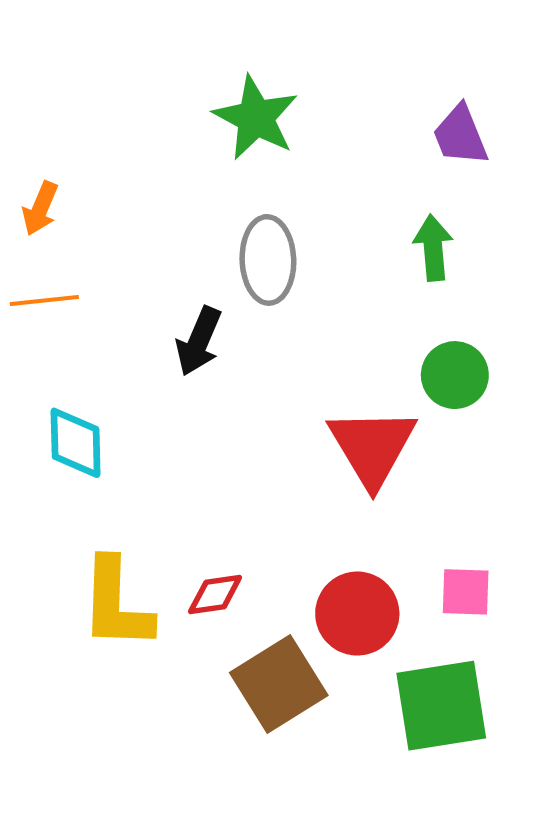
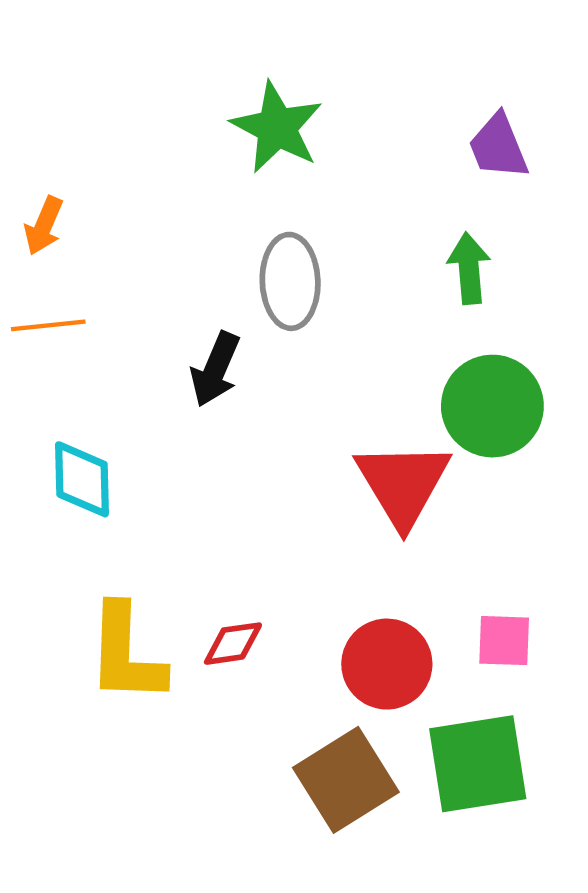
green circle: (455, 375) -> (492, 406), size x1.4
brown square: (279, 684) -> (346, 780), moved

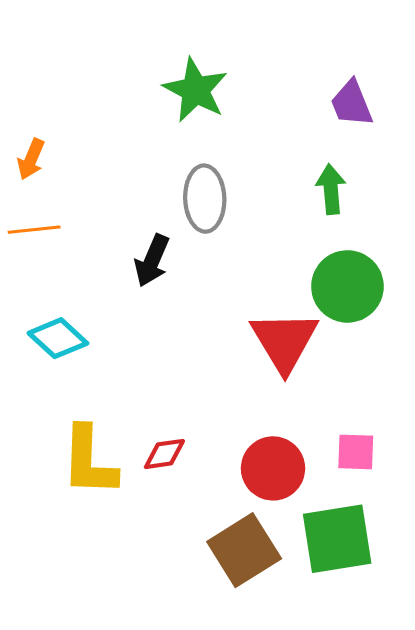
cyan diamond: (82, 479) -> (58, 338), turned -46

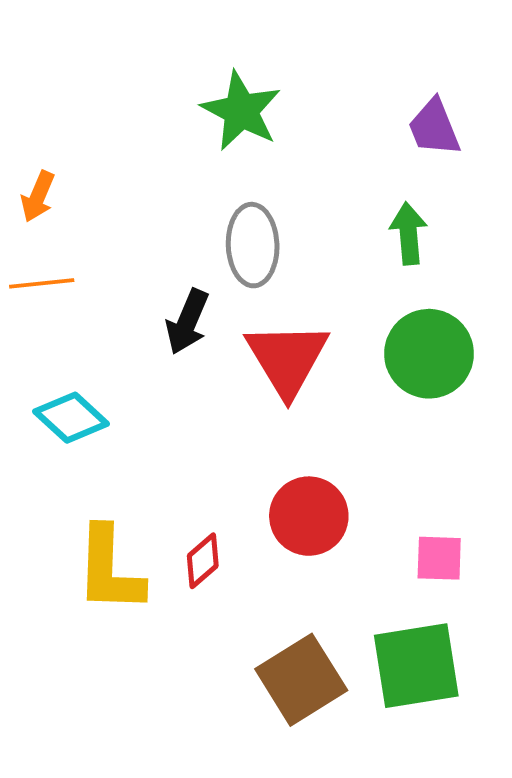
red triangle: (284, 341) -> (287, 359), moved
red diamond: (164, 454) -> (203, 561), turned -33
red circle: (273, 468) -> (309, 516), moved

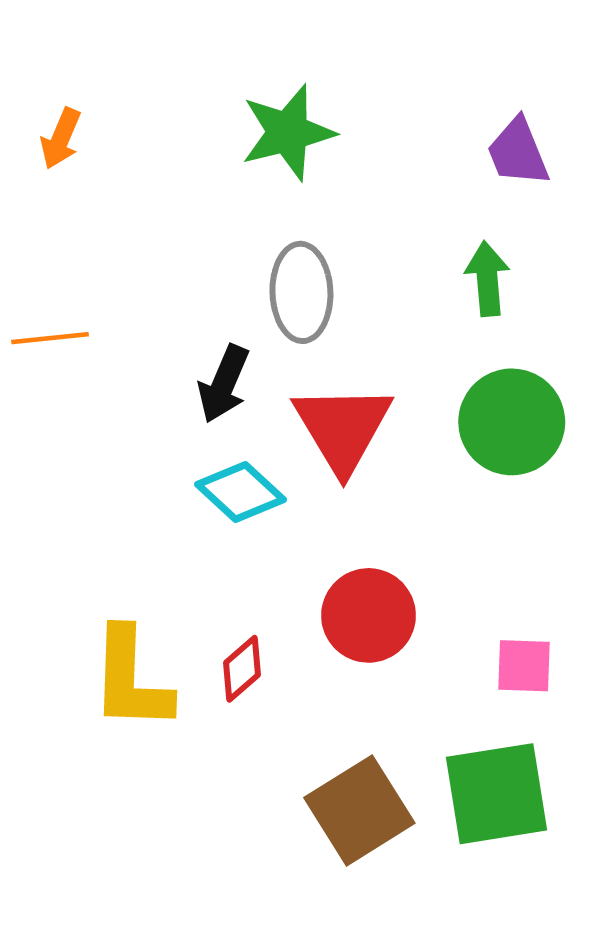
green star: (241, 111) -> (288, 132), turned 30
orange arrow: (38, 196) -> (61, 139), moved
cyan diamond: (71, 418) -> (240, 492), moved

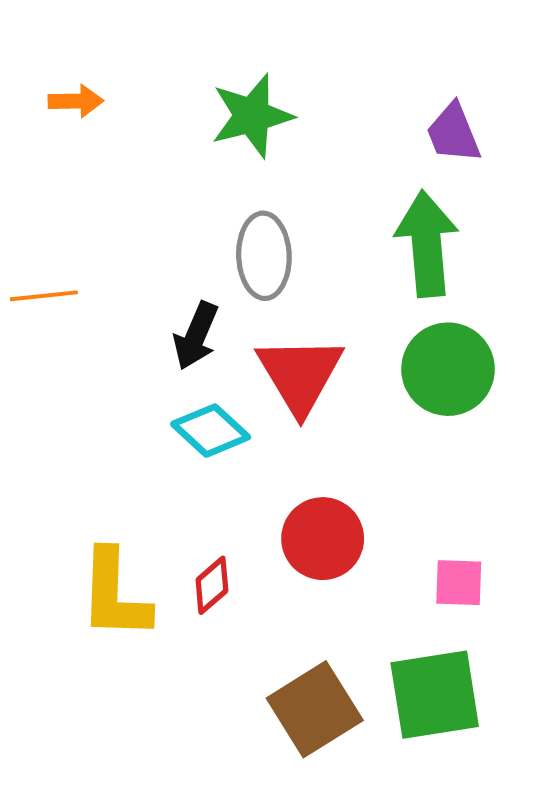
orange arrow: (61, 139) -> (76, 101), moved, turned -114
green arrow: (487, 279) -> (427, 244), size x1.6

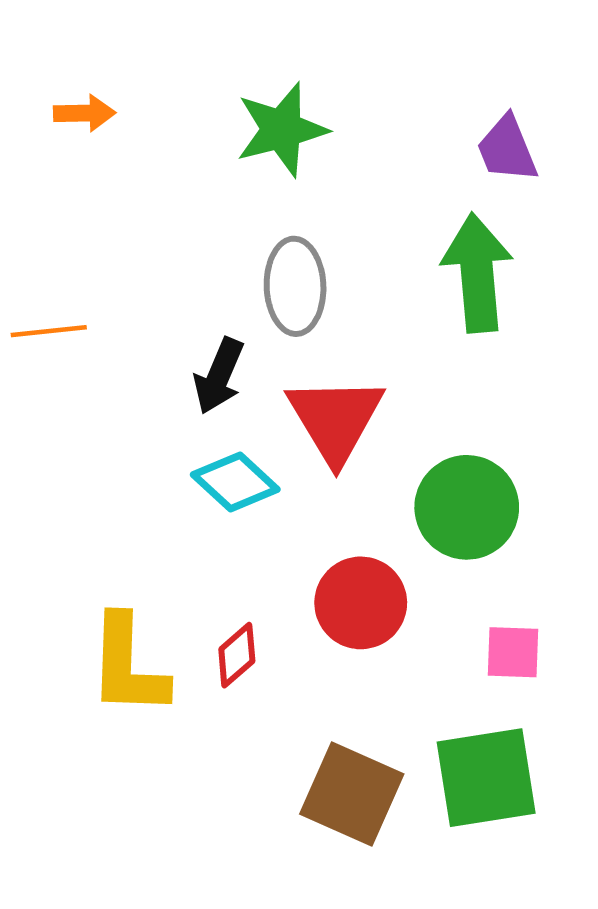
green circle: (448, 369) -> (467, 507), moved
brown square: (315, 709) -> (352, 794), turned -34

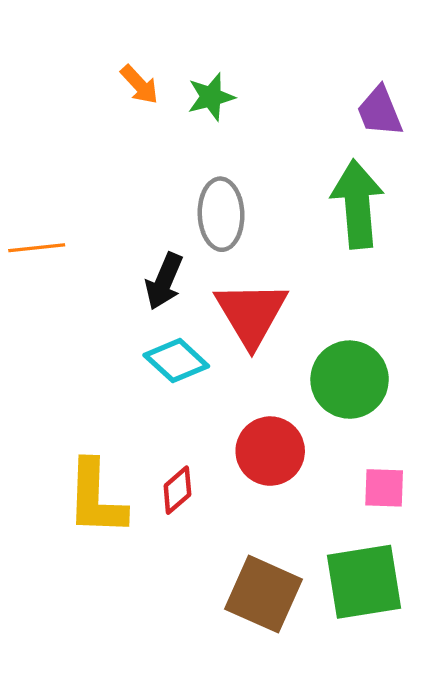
orange arrow: (85, 113) -> (139, 85), moved, turned 48
green star: (282, 130) -> (211, 97), size x0.7

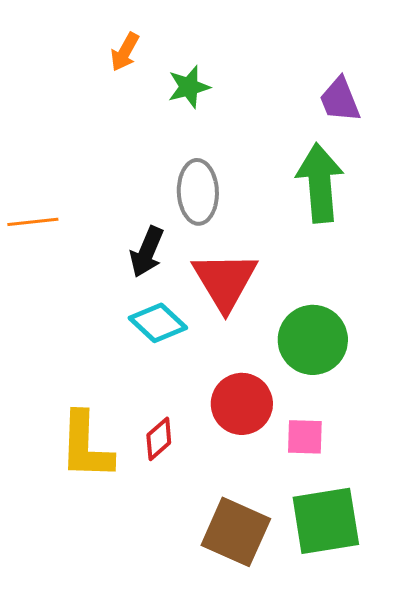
orange arrow: (139, 85) -> (125, 52), moved, turned 72
pink square: (384, 488) -> (305, 437), moved

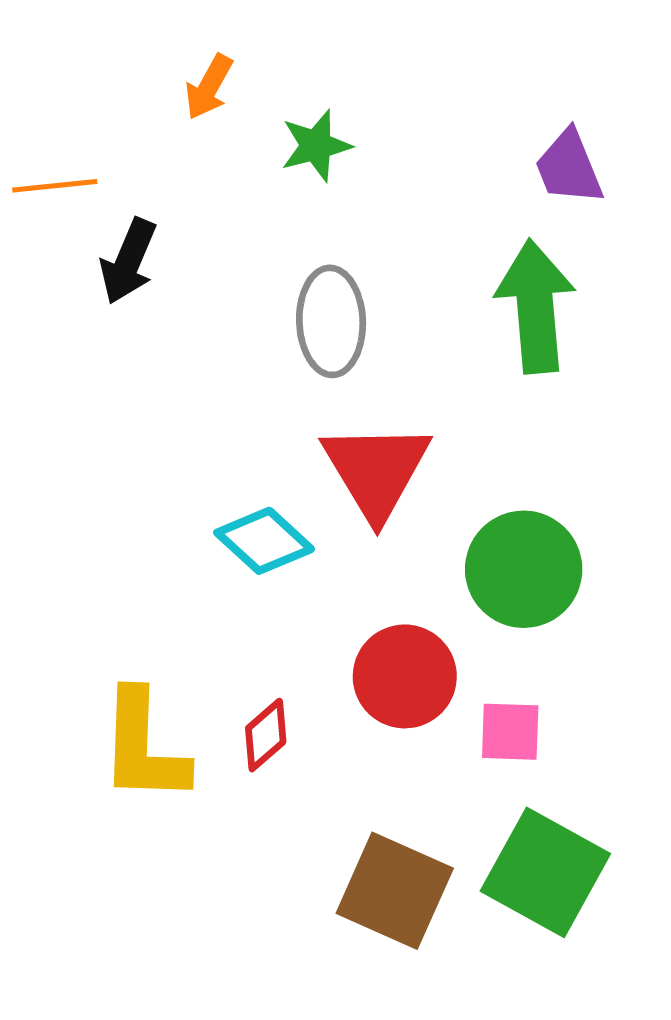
orange line: (33, 222) -> (55, 186), moved
black arrow: (147, 252) -> (128, 261), moved
green square: (326, 521) -> (545, 872), turned 38

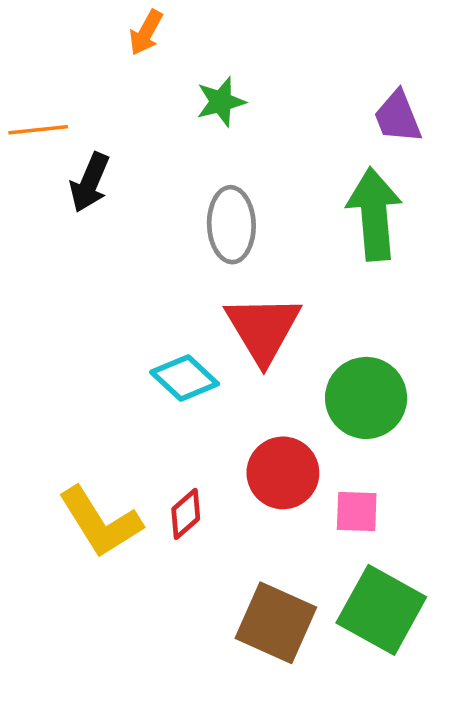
orange arrow: (209, 87) -> (146, 33), moved
yellow L-shape: (143, 747) -> (100, 522), turned -34

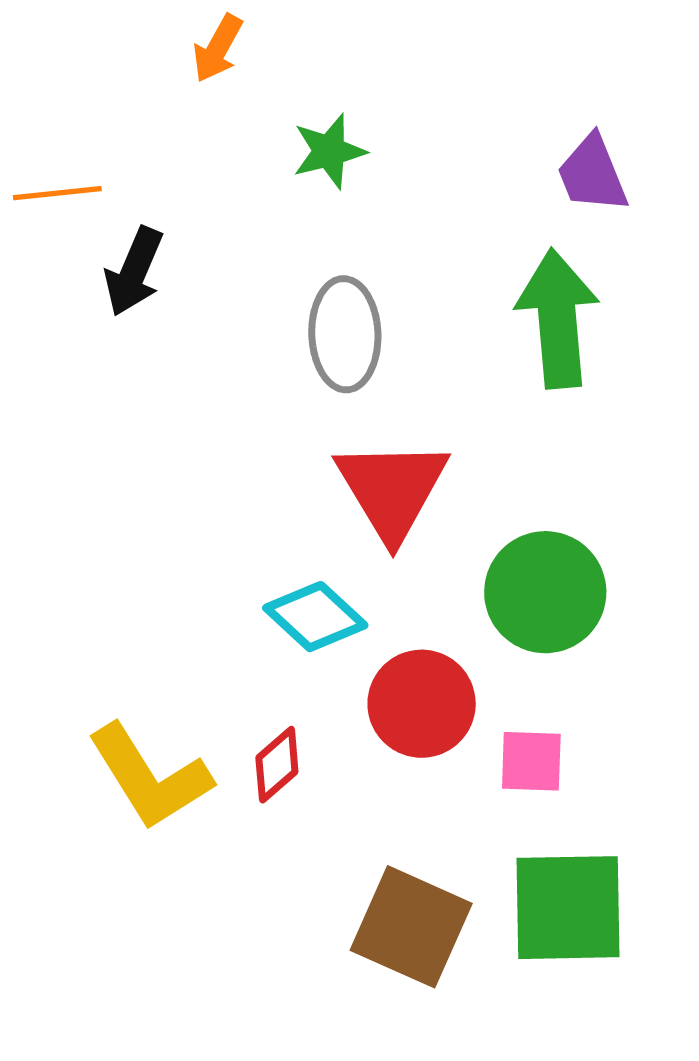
cyan diamond: (185, 378) -> (315, 617), moved
green square: (381, 610) -> (568, 908), turned -30

